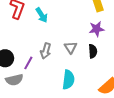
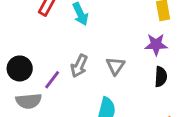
black semicircle: (93, 51) -> (161, 77), moved

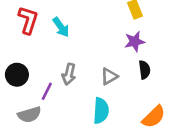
gray triangle: (115, 66) -> (109, 76), moved, turned 36
black circle: (20, 68) -> (17, 75), moved

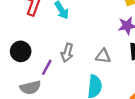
gray triangle: (109, 76) -> (103, 56), turned 35

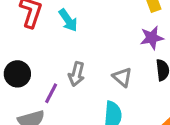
gray triangle: (103, 56) -> (122, 77), turned 35

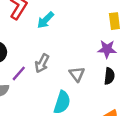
cyan arrow: (68, 20) -> (45, 20), turned 66

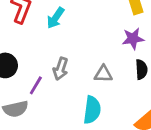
gray triangle: (77, 74) -> (103, 74), turned -42

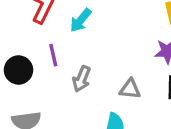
purple line: (36, 85) -> (53, 55), moved, turned -48

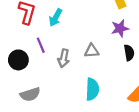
gray triangle: (130, 89) -> (92, 51), moved

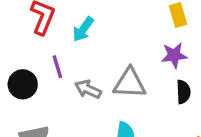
gray triangle: (92, 51) -> (130, 83), size x1.5
gray arrow: (64, 58) -> (88, 89), turned 96

